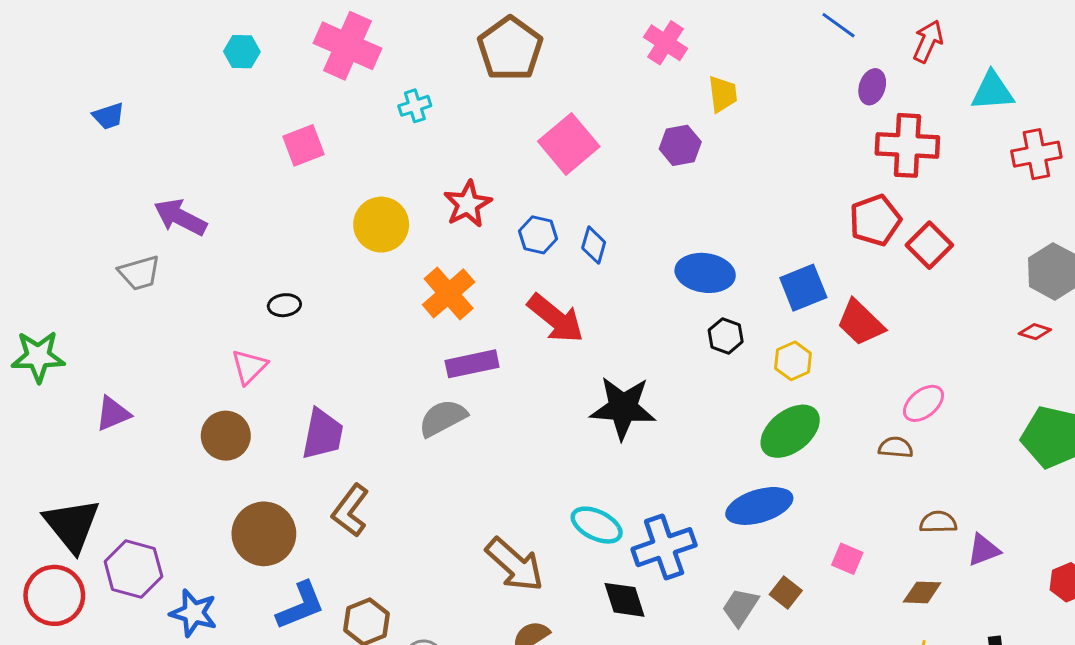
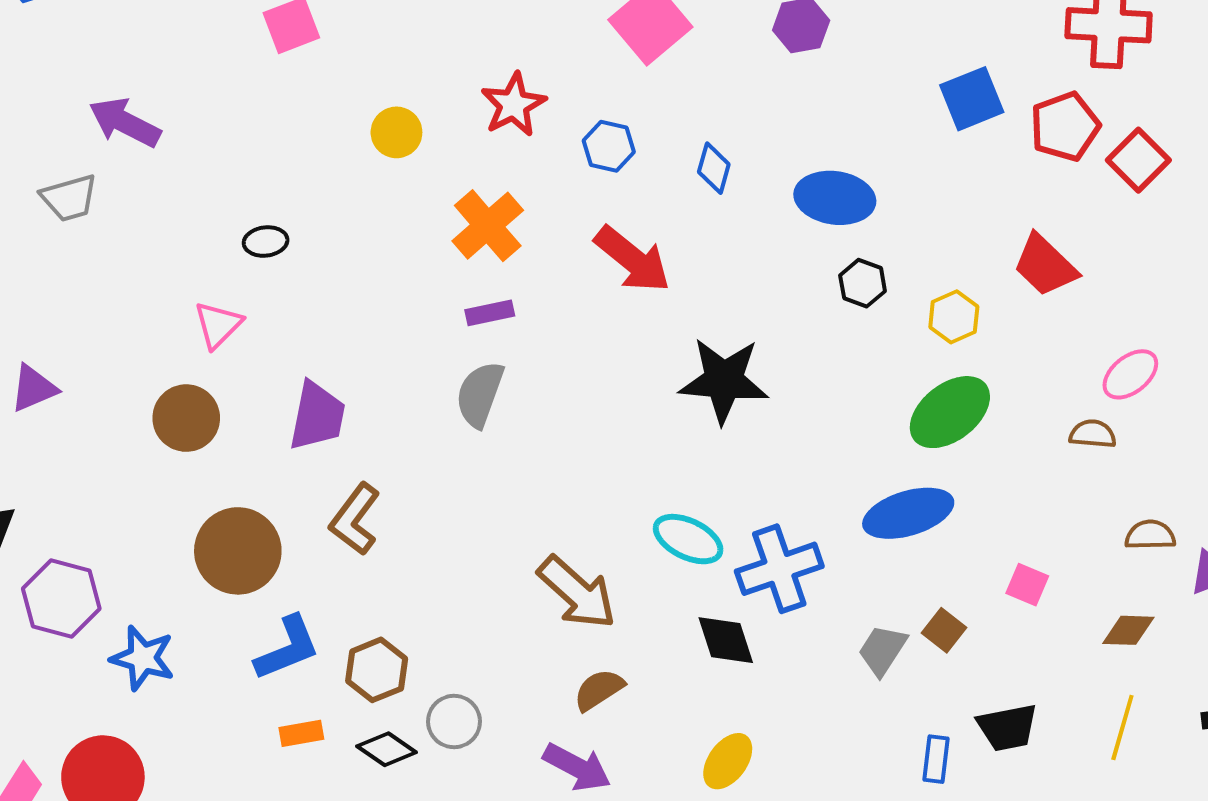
yellow circle: (381, 225) -> (396, 132), size x0.7
blue diamond: (594, 245) -> (714, 168), moved
blue square: (803, 288) -> (972, 99), moved
purple rectangle: (472, 364) -> (490, 313), moved, size x0.7
gray semicircle: (443, 418) -> (480, 394), turned -42

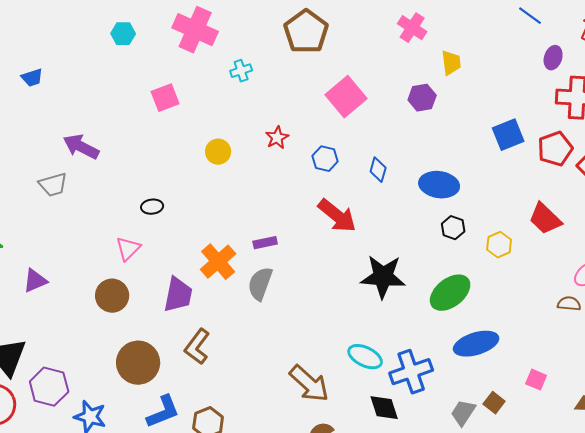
red star: (514, 105) -> (277, 138), size x0.7
orange cross: (488, 226) -> (218, 262), moved
green ellipse: (950, 412) -> (450, 293), moved

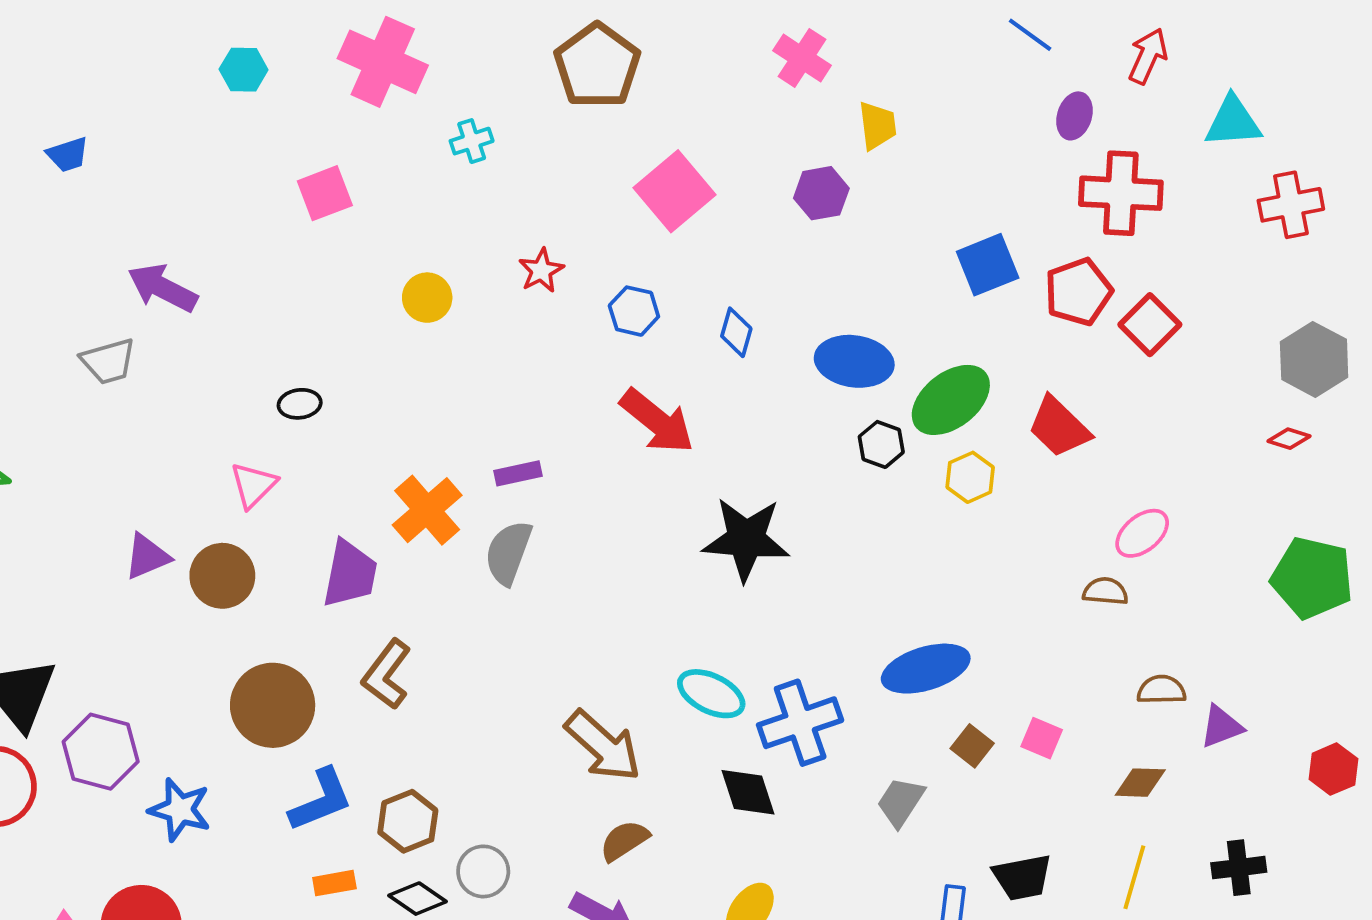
purple triangle: (35, 281) -> (147, 556), moved
green ellipse: (450, 293) -> (951, 400), moved
brown square: (494, 403) -> (972, 746), moved

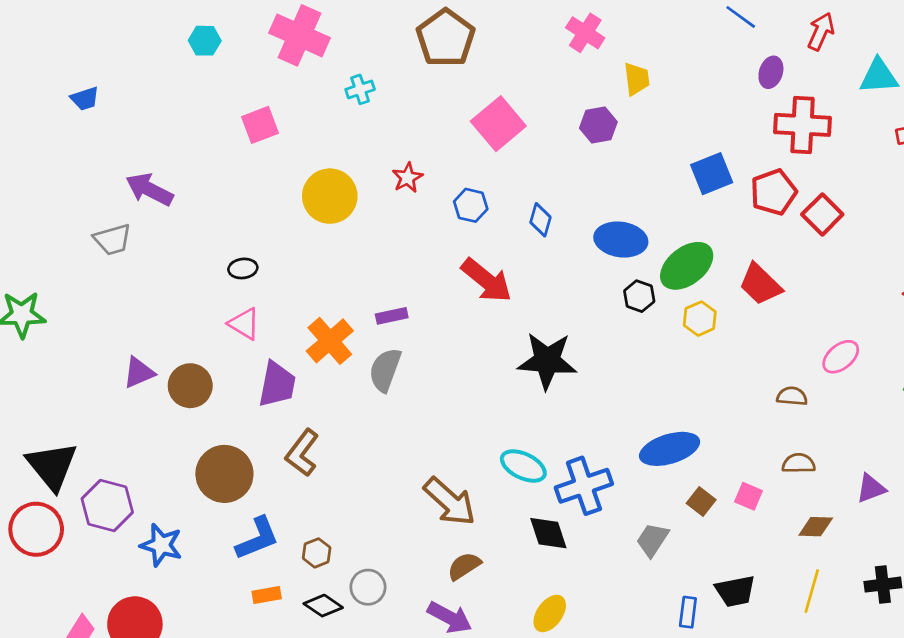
yellow circle: (427, 298) -> (330, 196), size x1.6
pink triangle: (253, 485) -> (244, 324), moved, turned -44
pink ellipse: (1142, 533) -> (841, 357), moved
brown semicircle: (1161, 690) -> (799, 463), moved
brown hexagon: (408, 821) -> (317, 553), size x0.7

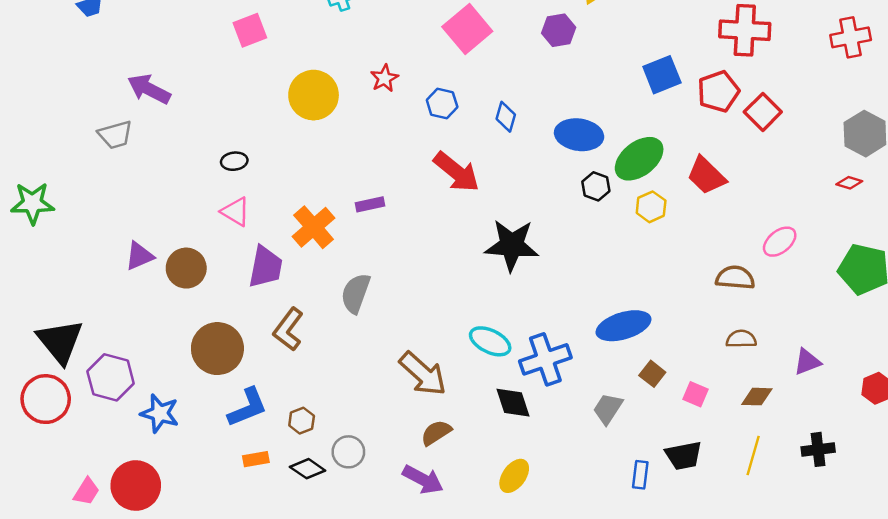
gray semicircle: (385, 370) -> (356, 293), moved
brown semicircle: (792, 396) -> (735, 278), size x1.4
pink square: (749, 496) -> (696, 394), moved

